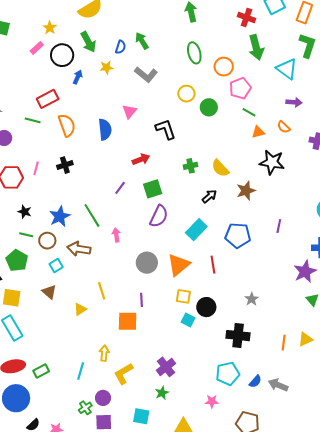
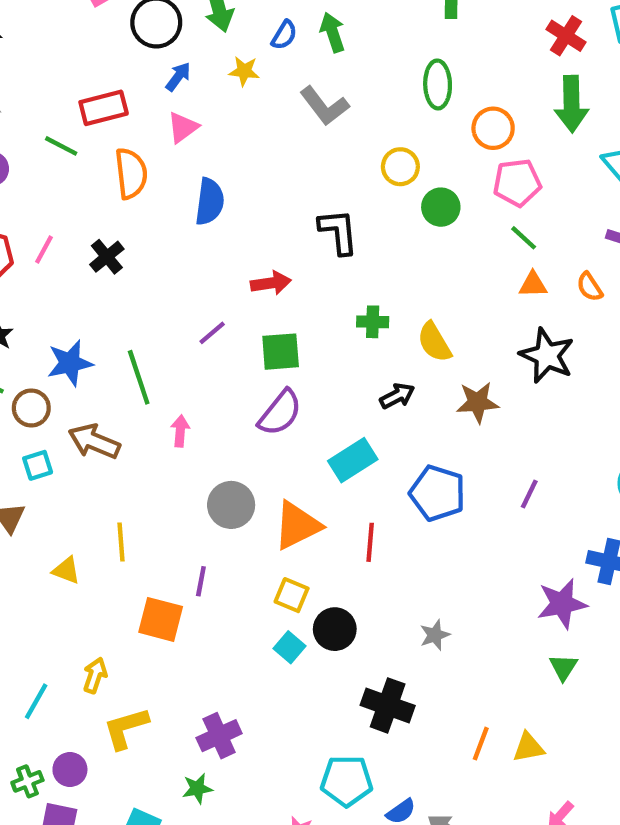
pink triangle: (129, 111) -> (183, 127), moved
black cross: (65, 165) -> (107, 257), turned -35
yellow triangle: (80, 309) -> (66, 570), turned 40

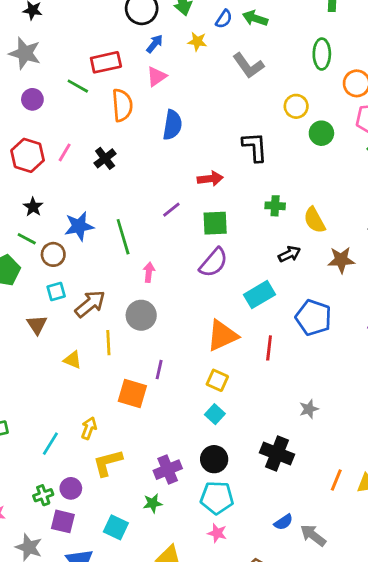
green arrow: (333, 32) -> (255, 18), turned -55
brown arrow: (94, 441) -> (90, 304), moved, turned 116
gray circle: (231, 505) -> (141, 315), moved
black circle: (335, 629) -> (214, 459), moved
cyan pentagon: (347, 781) -> (217, 498), moved

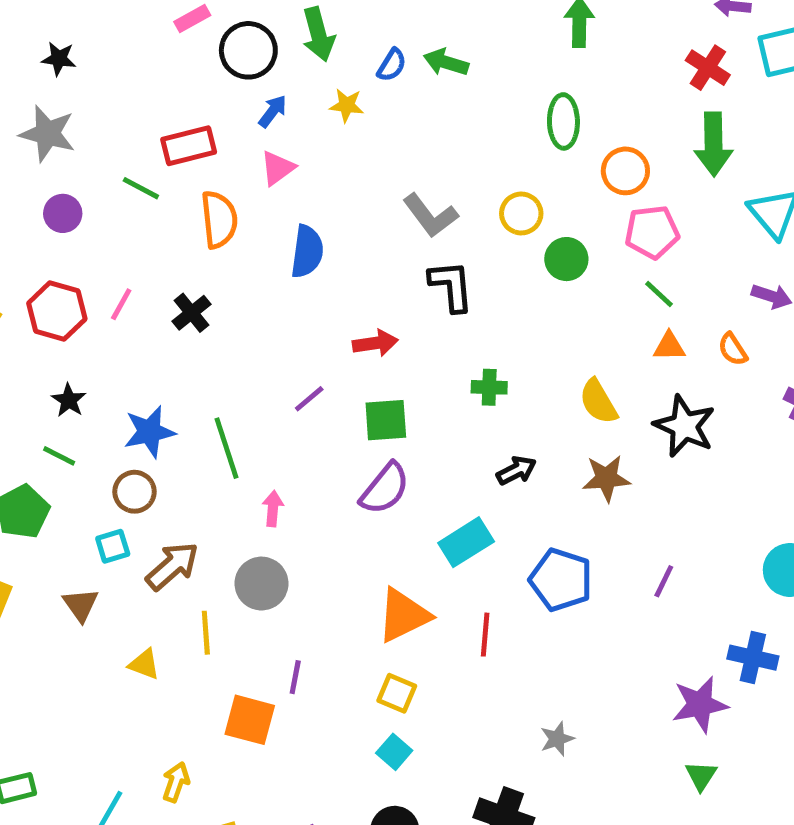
gray L-shape: (248, 66) -> (430, 215), moved
yellow semicircle: (314, 220) -> (598, 402), moved
brown circle: (53, 254) -> (134, 492), moved

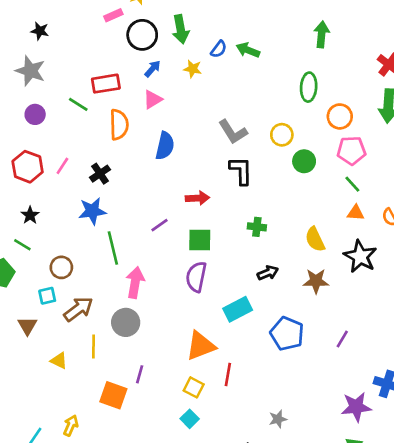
blue star: (149, 432) -> (92, 211), moved
purple semicircle: (385, 489) -> (196, 277), turned 148
pink arrow: (273, 508) -> (135, 283), size x1.6
red line: (485, 635) -> (228, 374), moved

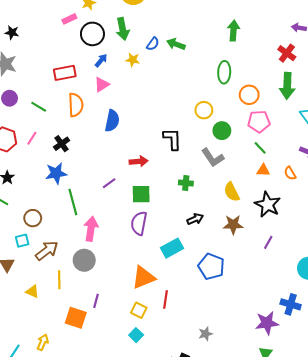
green line: (78, 104) -> (39, 107), moved
gray L-shape: (233, 132) -> (213, 158), moved
purple line: (342, 339) -> (268, 242), moved

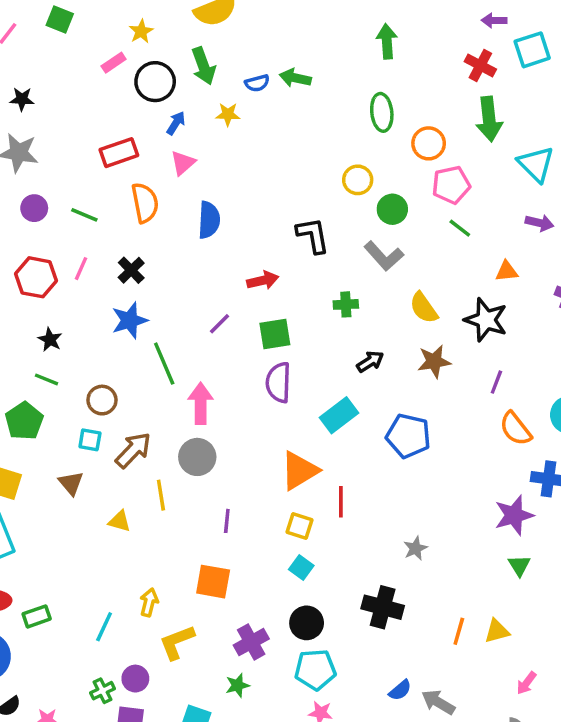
blue semicircle: (153, 44) -> (257, 83), turned 48
orange triangle: (263, 170) -> (507, 271), moved
orange semicircle: (290, 173) -> (516, 429), moved, size x1.5
cyan square: (22, 241) -> (90, 440), turned 32
orange square: (76, 318) -> (213, 582), moved

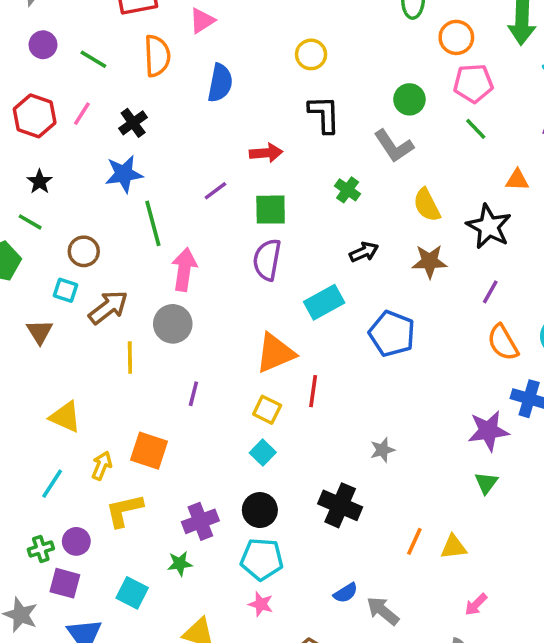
yellow circle: (358, 180) -> (311, 54), moved
green cross: (346, 304) -> (348, 190), turned 30
yellow triangle: (120, 521) -> (65, 417), moved, size x1.4
orange square: (213, 582) -> (149, 451), moved

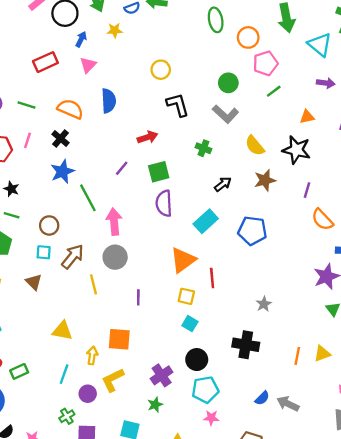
orange semicircle: (157, 56) -> (70, 109), moved, turned -50
green line: (476, 129) -> (274, 91), turned -70
purple circle: (76, 541) -> (88, 394), moved

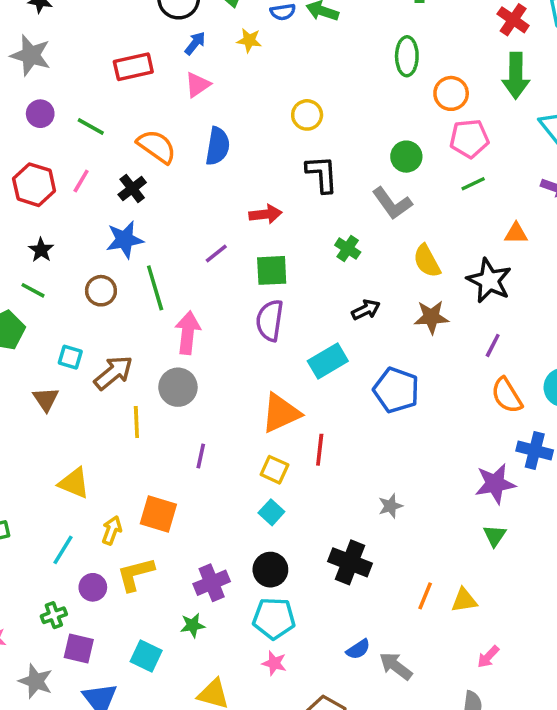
brown circle: (49, 225) -> (101, 291), moved

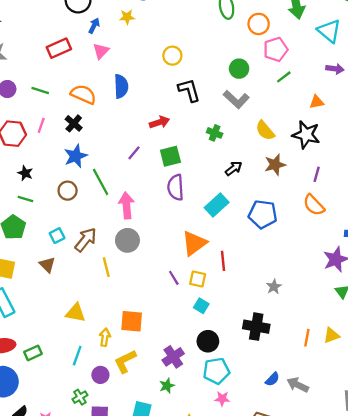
cyan square: (70, 357) -> (57, 236), turned -32
orange semicircle: (507, 395) -> (314, 205), moved
purple line: (201, 456) -> (174, 278), moved, turned -32

